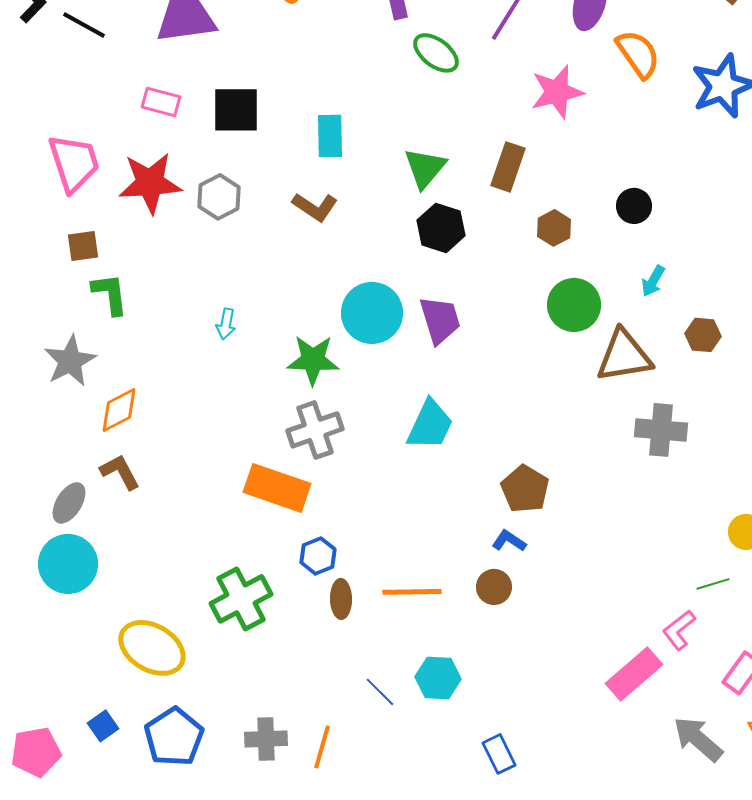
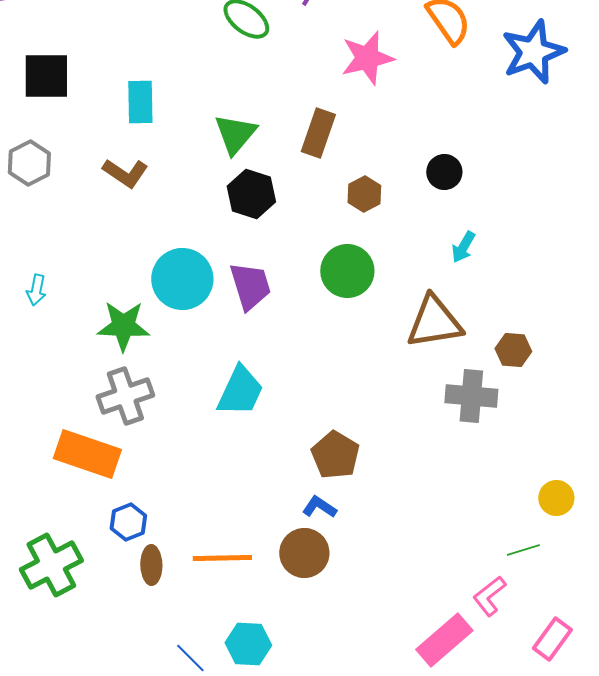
green circle: (574, 305) -> (347, 271), moved
brown hexagon: (703, 335) -> (513, 350), moved
brown circle: (494, 587) -> (304, 553), size x1.4

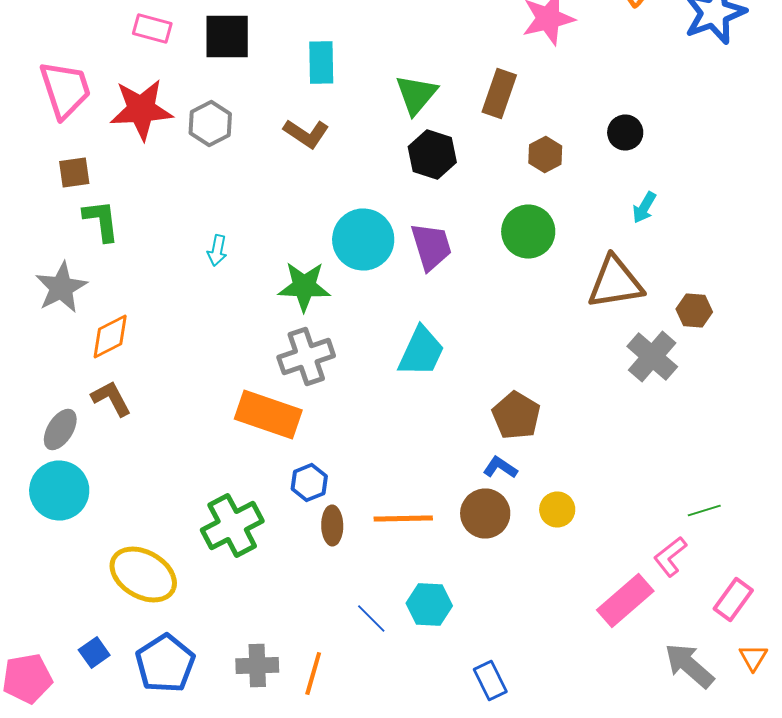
gray cross: (471, 396) -> (652, 356), turned 36
yellow circle: (556, 498) -> (557, 510), moved

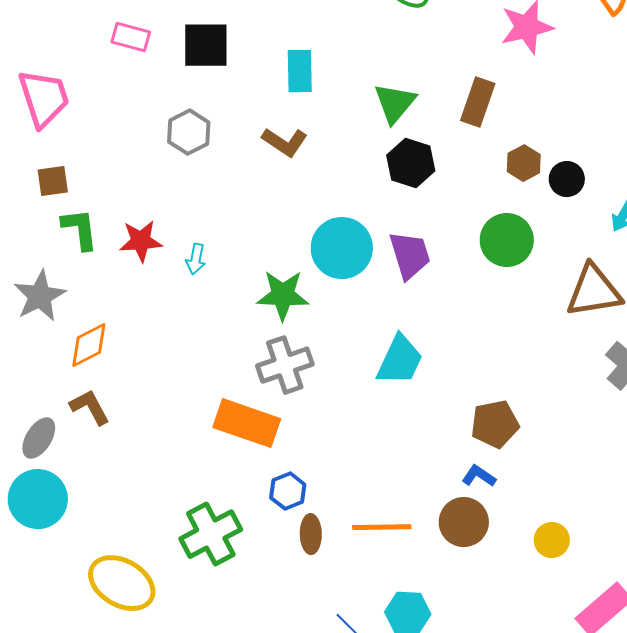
red star: (141, 110) -> (141, 241), moved, size x0.7
black circle: (625, 132) -> (567, 179), moved
brown pentagon: (516, 416) -> (495, 424), turned 30
yellow circle: (557, 510) -> (552, 540), moved

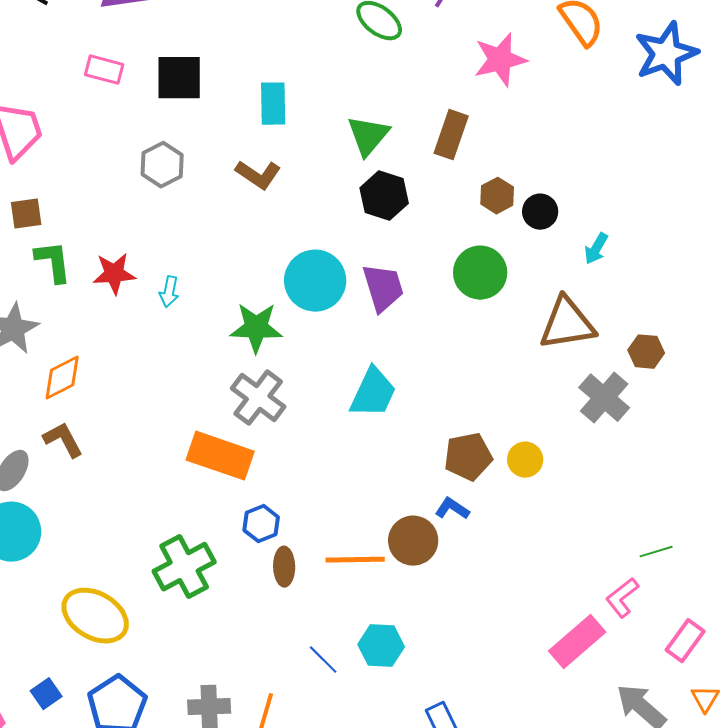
gray cross: (285, 365) -> (258, 398), turned -34
brown circle: (464, 522) -> (413, 541), moved
yellow circle: (552, 540) -> (525, 460), moved

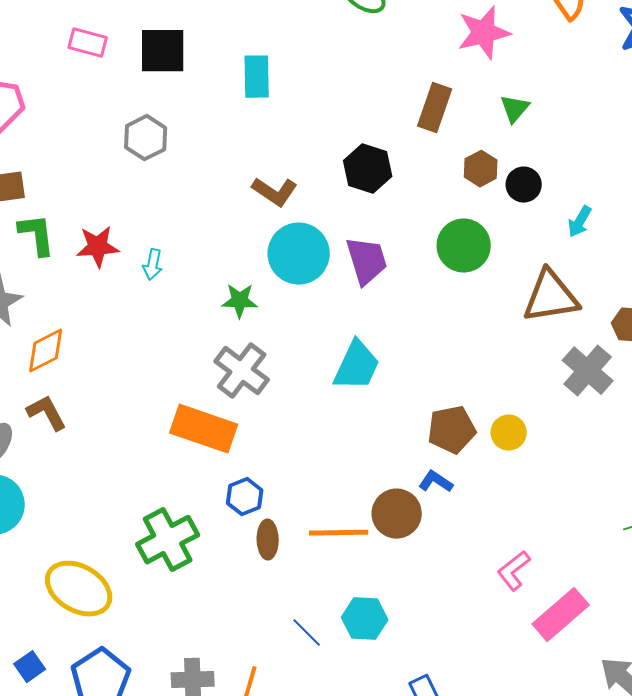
green triangle: (368, 136) -> (515, 109), moved, size x0.7
brown L-shape: (258, 175) -> (275, 192), moved
green star: (256, 328) -> (240, 301), size x0.7
pink L-shape: (622, 598) -> (514, 571), moved

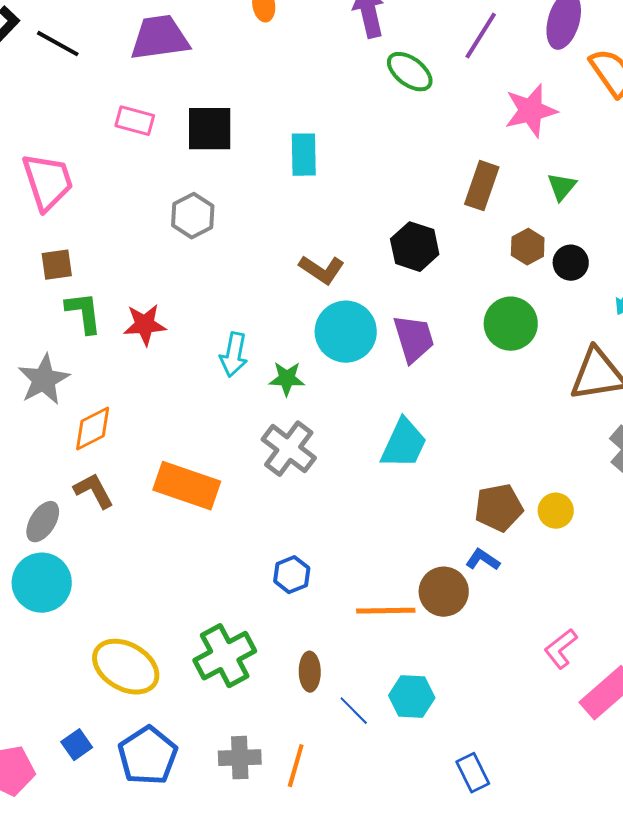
cyan arrow: (153, 265) -> (234, 355), moved, size x1.4
orange rectangle: (204, 429) -> (187, 486), moved
green cross: (168, 540) -> (225, 656), moved
brown ellipse: (268, 540) -> (310, 672), moved

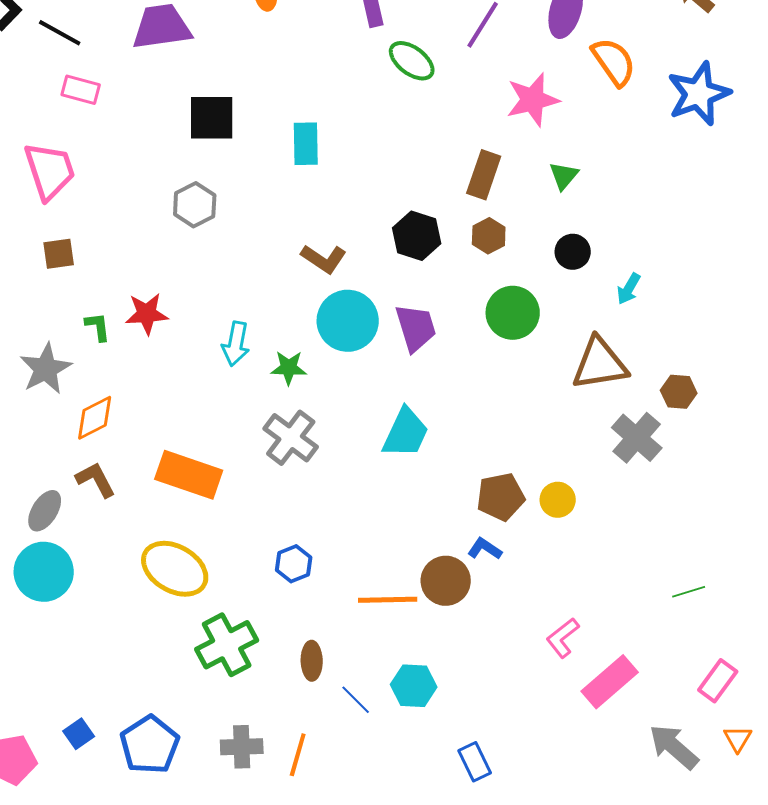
pink rectangle: (135, 121) -> (81, 90), moved
brown hexagon: (528, 247) -> (489, 236), moved
green L-shape: (84, 313) -> (98, 327), moved, size x0.7
yellow ellipse: (126, 667) -> (175, 569), moved

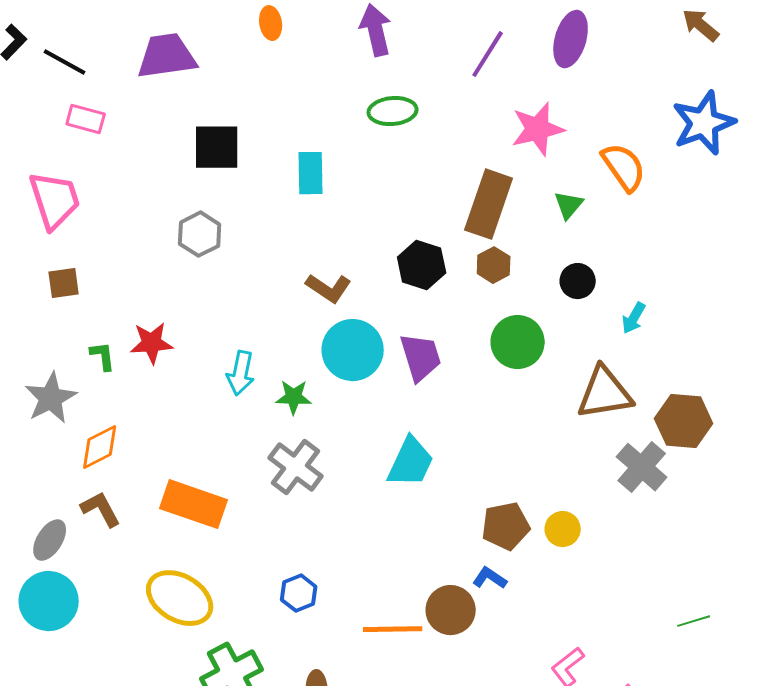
green ellipse: (412, 61) -> (393, 111), moved, turned -42
orange semicircle: (614, 62) -> (624, 167), moved
brown rectangle: (484, 175) -> (489, 204), size x1.4
brown hexagon: (679, 392) -> (684, 421), size x1.6

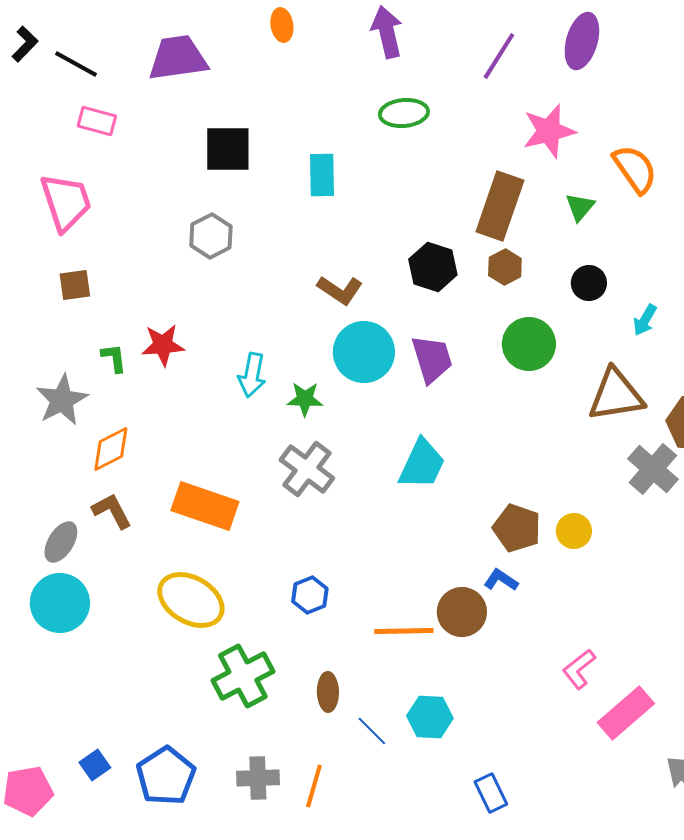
brown pentagon: (506, 526) -> (517, 528), turned 30

